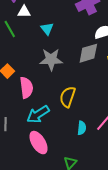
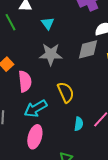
yellow semicircle: (68, 97) -> (66, 92), turned 135
pink ellipse: (39, 143) -> (35, 137), turned 45

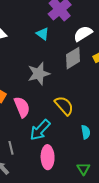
cyan triangle: (48, 23) -> (43, 34), moved

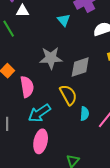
gray diamond: (73, 58) -> (80, 67), moved
cyan semicircle: (86, 132) -> (85, 114), moved

